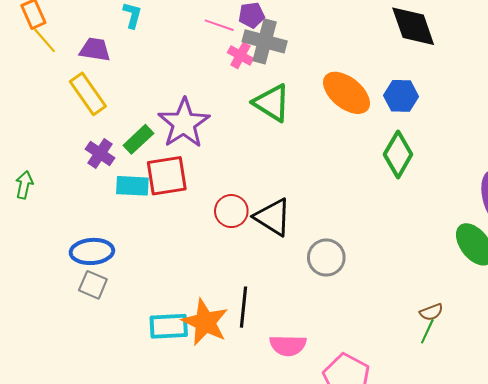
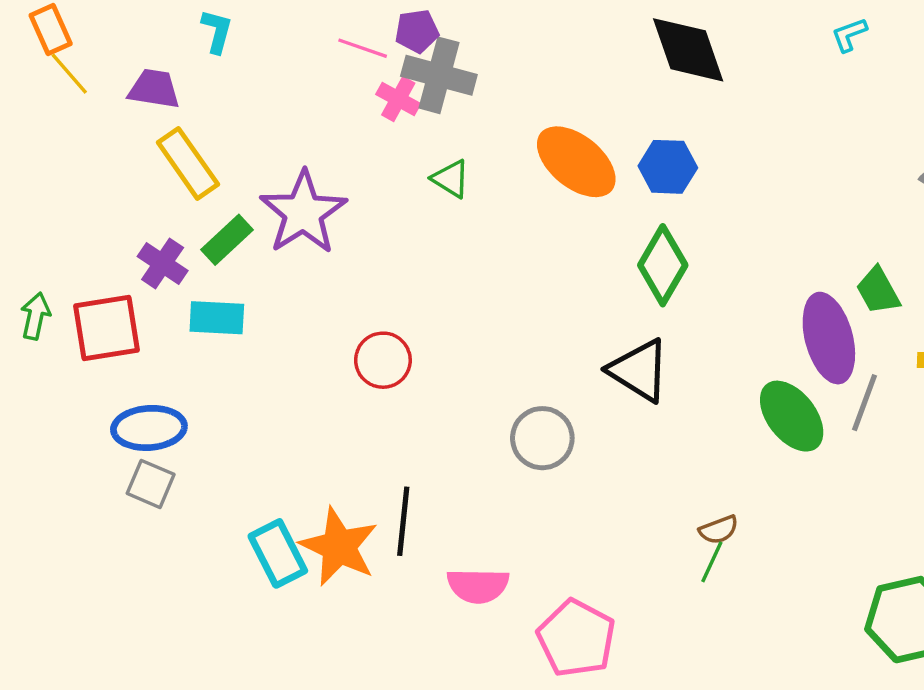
yellow rectangle: (88, 94) -> (188, 163), moved
green triangle: (272, 103) -> (451, 179), size x0.6
red square: (167, 176) -> (107, 328), moved
black triangle: (273, 217) -> (639, 370), moved
cyan rectangle: (169, 326) -> (278, 553), turned 66

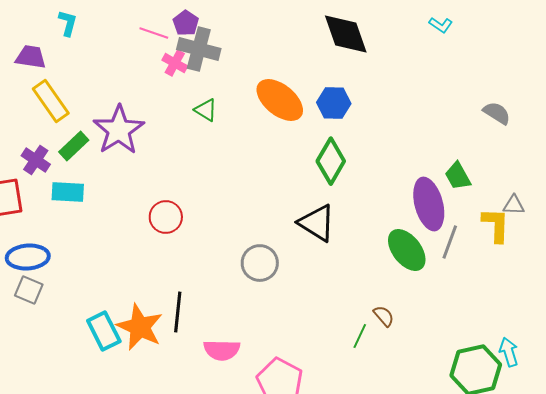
purple pentagon: (417, 31) -> (186, 23), turned -30
cyan L-shape: (849, 35) -> (441, 25), turned -125
brown semicircle: (719, 530) -> (384, 316), moved, turned -110

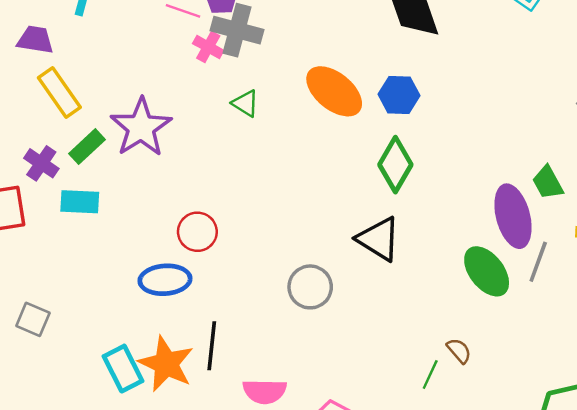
blue ellipse: (28, 257) -> (165, 280), moved

